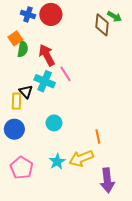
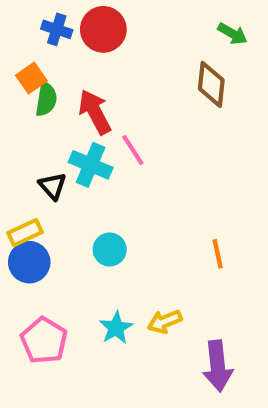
brown diamond: (102, 25) -> (211, 84), moved
yellow rectangle: (16, 101) -> (25, 233), moved, turned 63
orange line: (98, 136) -> (218, 254), moved
yellow arrow: (81, 158) -> (165, 321), size x0.7

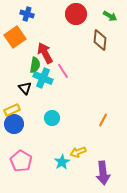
red circle: (103, 29) -> (76, 14), moved
orange square: (31, 78) -> (15, 37), size x1.5
green semicircle: (46, 99) -> (35, 65), moved
orange line: (218, 254) -> (103, 120), turned 40
cyan star: (116, 328) -> (62, 162), moved

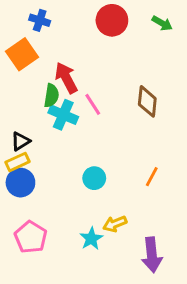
brown diamond: (100, 40) -> (147, 101), moved
black triangle: (25, 88) -> (20, 141), moved, turned 40
cyan circle: (52, 118) -> (94, 178), moved

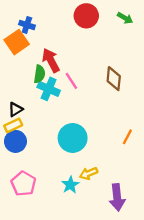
blue cross: (40, 20) -> (27, 25), moved
orange line: (152, 177) -> (127, 137), moved
cyan circle: (94, 178) -> (73, 138), size x1.6

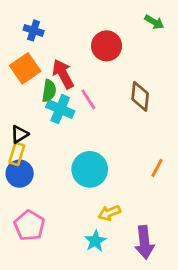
red circle: (86, 16) -> (107, 46), moved
orange square: (17, 42) -> (25, 68), moved
yellow rectangle: (13, 125) -> (17, 154), turned -48
cyan star: (70, 185) -> (95, 241), moved

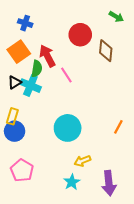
brown diamond: (140, 96) -> (106, 51), moved
cyan cross: (60, 109) -> (30, 86), moved
black triangle: (20, 134) -> (15, 82), moved

